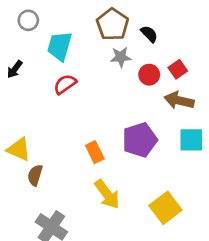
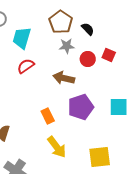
red square: (178, 69) -> (109, 55), turned -32
brown arrow: (179, 100) -> (64, 78), moved
yellow square: (165, 208) -> (100, 157), turned 30

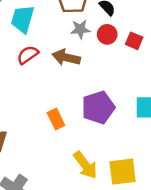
red circle: (88, 59) -> (107, 34), moved
brown arrow: (64, 78) -> (66, 57), moved
yellow arrow: (57, 147) -> (85, 165), moved

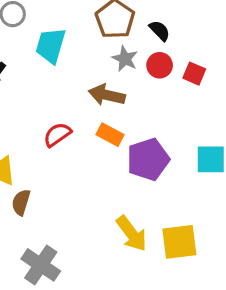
gray star: (80, 29) -> (125, 59), turned 30
red semicircle: (28, 55) -> (57, 135), moved
orange rectangle: (56, 119) -> (110, 135), moved, turned -36

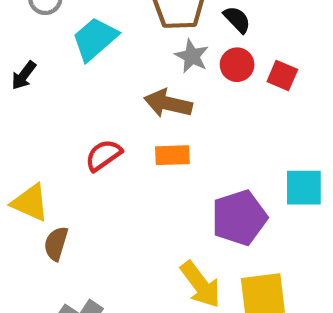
cyan trapezoid: (51, 45) -> (95, 39), turned 33
orange rectangle: (110, 135) -> (172, 155), turned -30
purple pentagon: (148, 159) -> (239, 218), moved

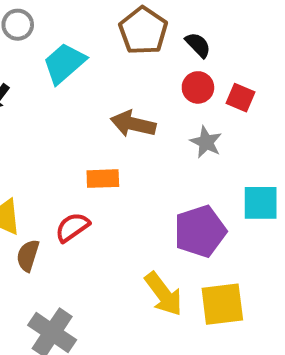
gray star: (192, 56) -> (206, 142), moved
red semicircle: (103, 155) -> (72, 227), moved
orange rectangle: (172, 155) -> (103, 179), moved

